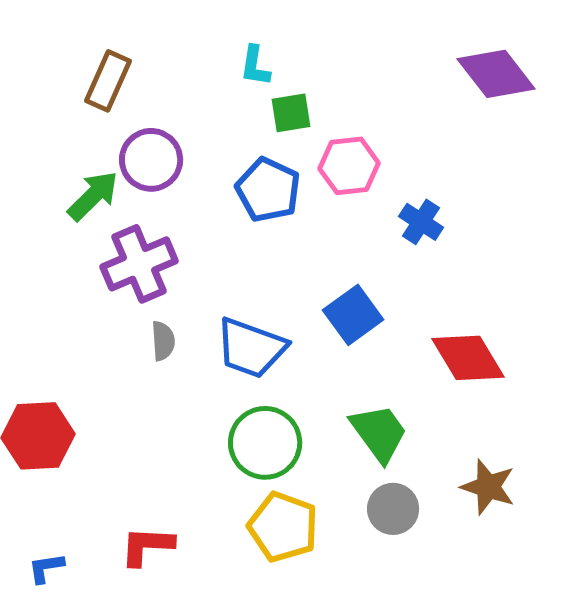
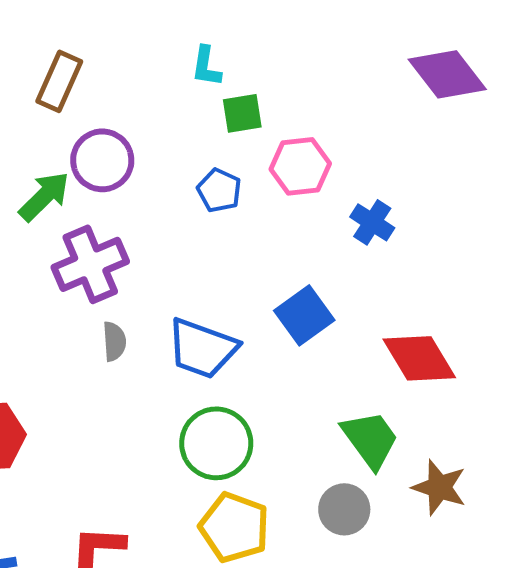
blue pentagon: (268, 190) -> (219, 190), size x0.7
green trapezoid: (379, 433) -> (370, 439), moved

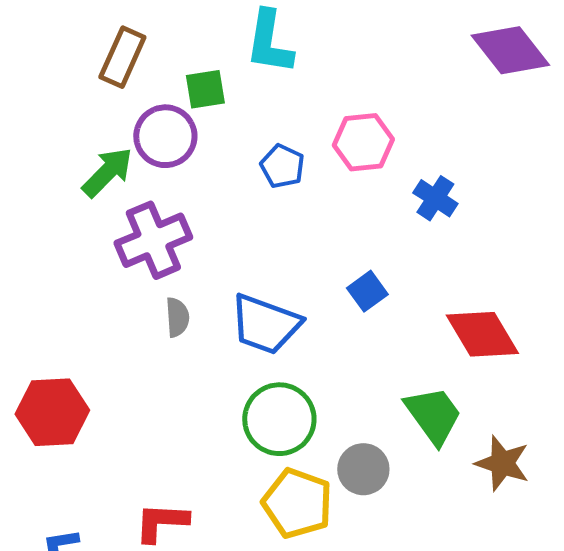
cyan L-shape: (206, 66) -> (269, 42), size x1.6
green square: (242, 113) -> (205, 89), moved
blue square: (304, 315) -> (367, 291), size x0.7
gray circle: (344, 509) -> (363, 469), moved

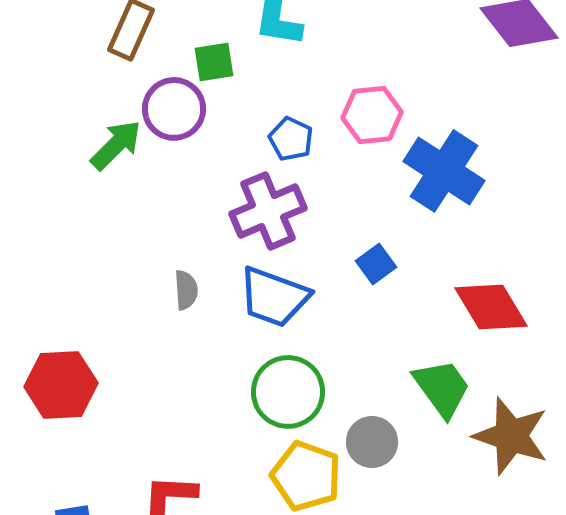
blue cross: (435, 198) -> (444, 171), size x1.8
purple cross: (153, 240) -> (268, 211), moved
brown star: (502, 463) -> (511, 436), size x1.4

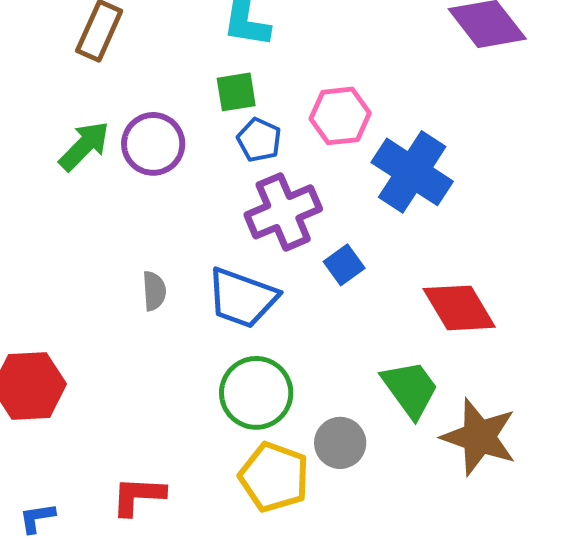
green square: (214, 62) -> (236, 92), moved
purple circle: (174, 109) -> (153, 144), moved
purple cross: (268, 211) -> (283, 212), moved

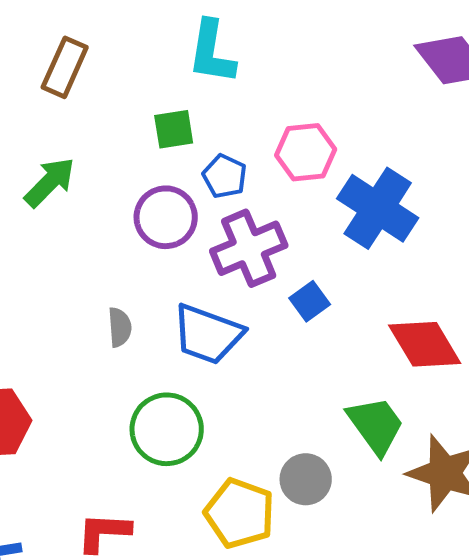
green square: (236, 92) -> (174, 129), moved
purple circle: (153, 144) -> (166, 217), moved
green circle: (256, 393) -> (167, 429), moved

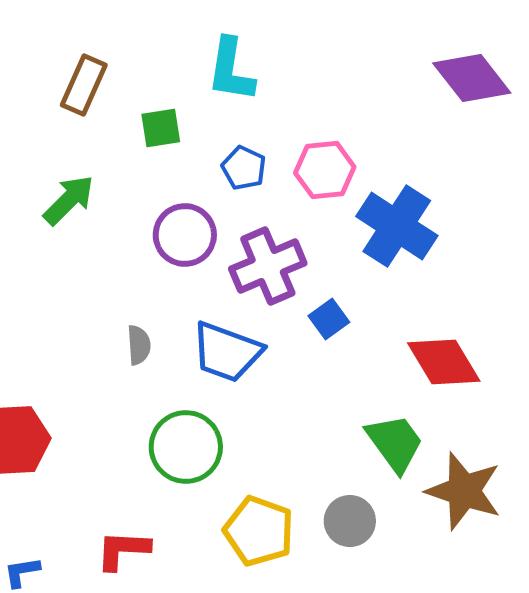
green square: (174, 129) -> (161, 128), moved
blue pentagon: (225, 176) -> (244, 168), moved
gray circle: (306, 479) -> (350, 521), moved

